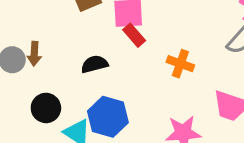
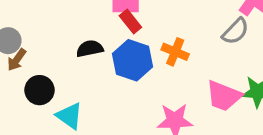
brown arrow: (34, 54) -> (17, 60), moved, turned 30
blue hexagon: (108, 117) -> (132, 60), moved

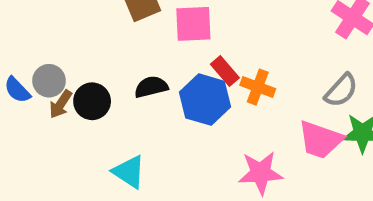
red rectangle: (130, 21) -> (225, 71), moved
gray semicircle: (235, 31) -> (341, 90), moved
black circle: (40, 90) -> (92, 101), moved

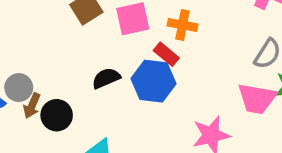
orange cross: (258, 87) -> (182, 25), moved
black circle: (92, 101) -> (57, 115), moved

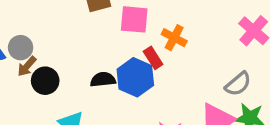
black semicircle: (106, 78) -> (103, 80), moved

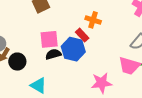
pink square: (134, 19) -> (49, 39), moved

